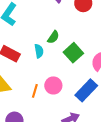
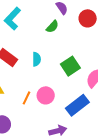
green semicircle: (53, 37) -> (52, 27), moved

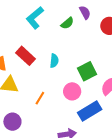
green semicircle: (52, 27) -> (67, 23), moved
pink circle: (46, 95) -> (72, 91), moved

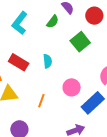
green square: (87, 71) -> (80, 42), moved

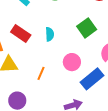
green square: (80, 42) -> (87, 28), moved

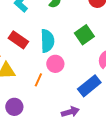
cyan semicircle: (50, 34) -> (47, 41), size x1.6
pink circle: (72, 62) -> (55, 64), moved

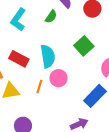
orange line: (38, 80) -> (39, 87), moved

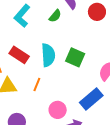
green square: (84, 46) -> (75, 57), moved, turned -30
pink circle: (58, 78) -> (58, 110), moved

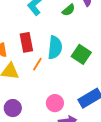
red rectangle: (19, 55) -> (26, 42), turned 36
orange line: (37, 84) -> (37, 64), moved

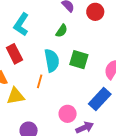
green semicircle: (69, 10) -> (62, 31), moved
red rectangle: (26, 42) -> (14, 54), moved

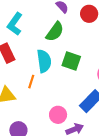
green semicircle: (62, 31) -> (55, 32), size x1.5

